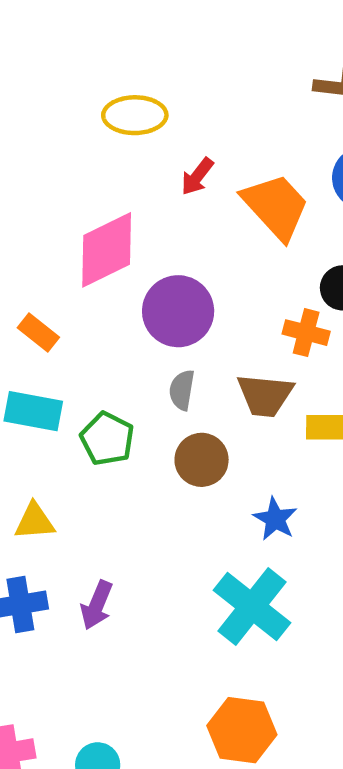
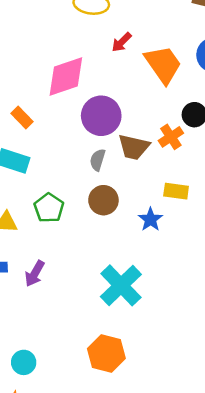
orange cross: (306, 333) -> (171, 137), turned 35
brown trapezoid: (265, 395) -> (134, 147), moved
green pentagon: (107, 439) -> (49, 208), moved
blue star: (275, 519) -> (151, 219), moved

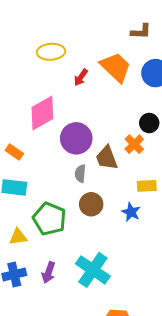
orange trapezoid: (163, 64) -> (116, 67), moved
brown trapezoid: (134, 147) -> (107, 158), turned 68
green pentagon: (49, 208) -> (49, 219), size x1.4
cyan cross: (121, 285) -> (93, 270), moved

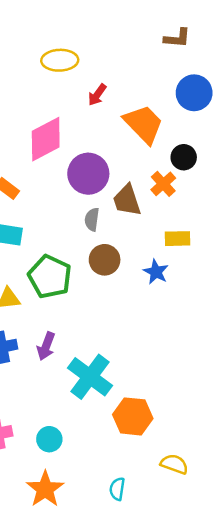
orange trapezoid: (116, 67) -> (144, 124), moved
cyan cross: (93, 270) -> (90, 377), moved

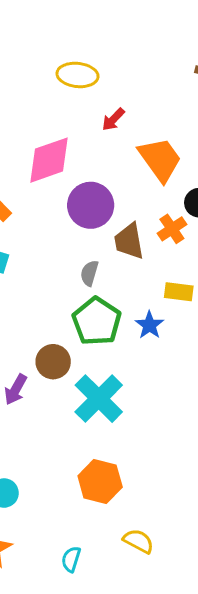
gray semicircle: (92, 219) -> (89, 273), moved
brown circle: (105, 260) -> (53, 362), moved
green pentagon: (50, 277) -> (97, 321), moved
cyan cross: (90, 377) -> (99, 399), moved

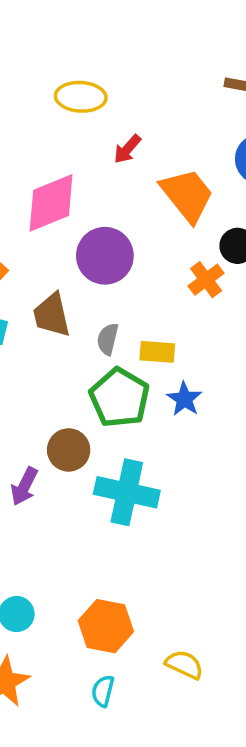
brown trapezoid: (129, 241) -> (52, 315), moved
yellow rectangle: (179, 292) -> (157, 352), moved
cyan cross: (99, 399) -> (127, 492), turned -30
orange hexagon: (100, 481) -> (106, 626), moved

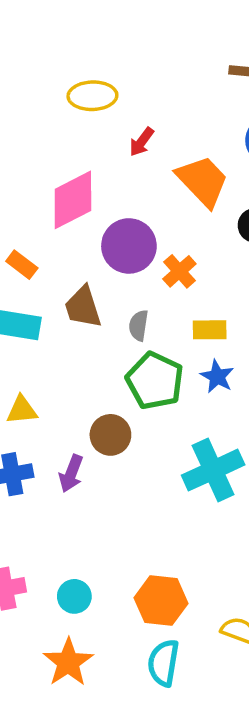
orange cross: (206, 280) -> (179, 271), moved
yellow rectangle: (157, 352) -> (210, 330), moved
cyan cross: (127, 492) -> (213, 470), moved, turned -32
cyan semicircle: (103, 691) -> (163, 663), size x1.5

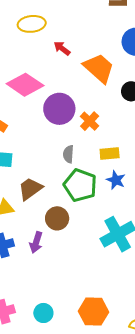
red arrow: (142, 142) -> (62, 48), turned 96
pink diamond: (73, 200) -> (25, 85), turned 66
brown trapezoid: (83, 307) -> (30, 189), moved, turned 76

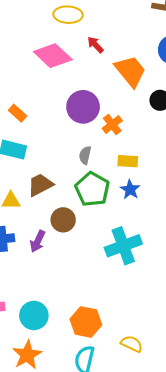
pink diamond: (25, 85) -> (53, 56), moved
cyan circle: (43, 313) -> (34, 315), size x1.4

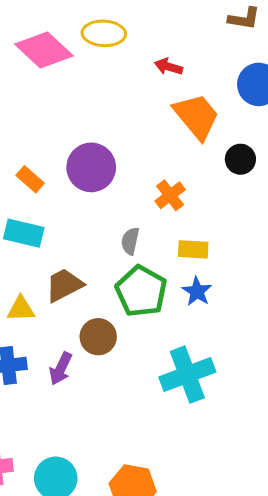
red arrow: (95, 45) -> (168, 67), moved, turned -30
pink diamond: (53, 56) -> (44, 50), moved
purple circle: (83, 107) -> (91, 167), moved

